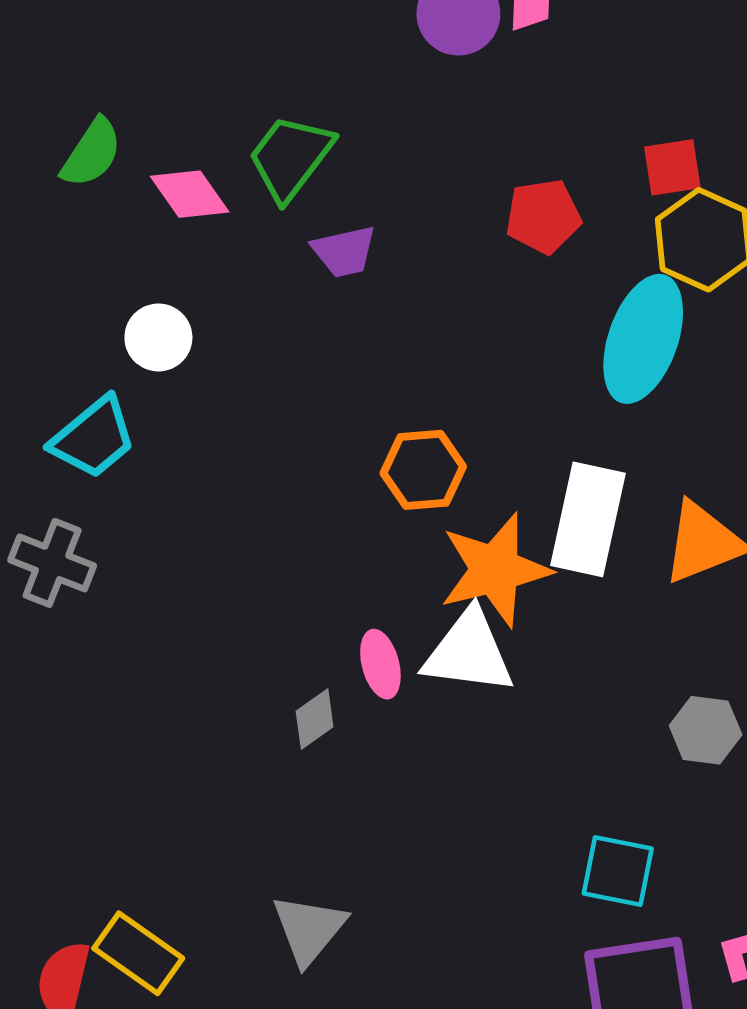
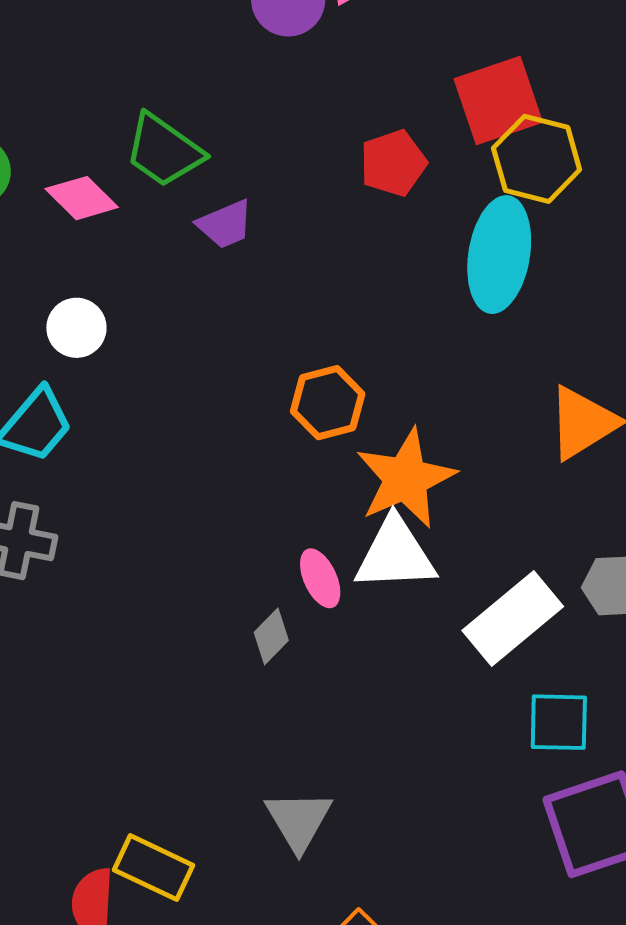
green trapezoid: (290, 157) -> (164, 151), turned -82
red square: (672, 167) -> (498, 100), size x1.6
white rectangle: (588, 519) -> (513, 618), moved, turned 48

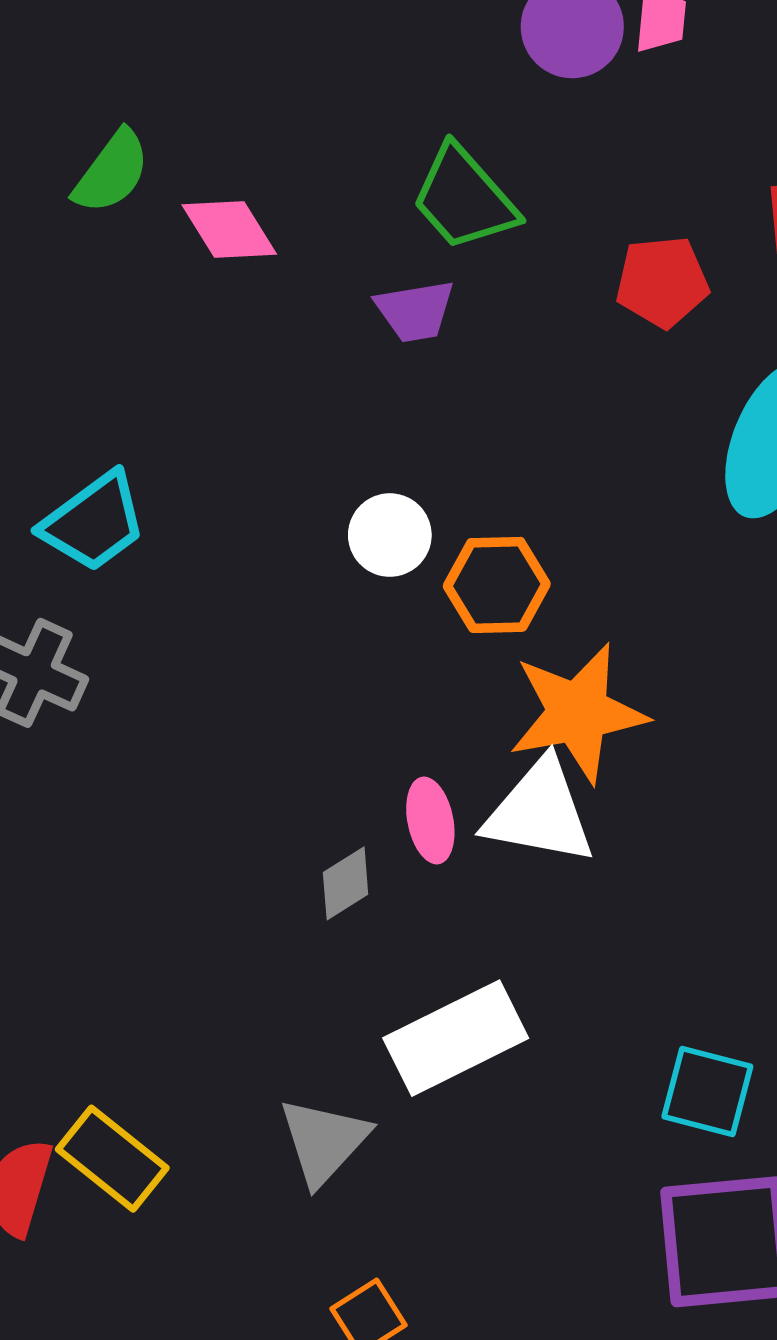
green trapezoid: (164, 151) -> (464, 198), moved
white circle: (76, 328) -> (390, 535), moved
white rectangle: (513, 618) -> (456, 1038), moved

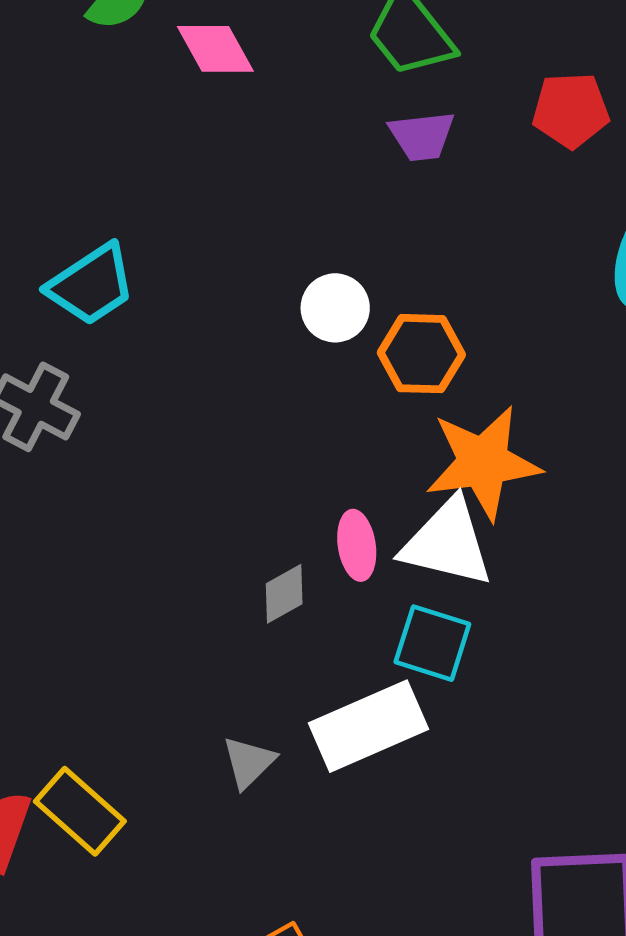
purple trapezoid: (415, 311) -> (422, 136), moved
cyan square: (707, 1092) -> (432, 643), moved
gray triangle: (324, 1141) -> (249, 762), moved, size x0.7

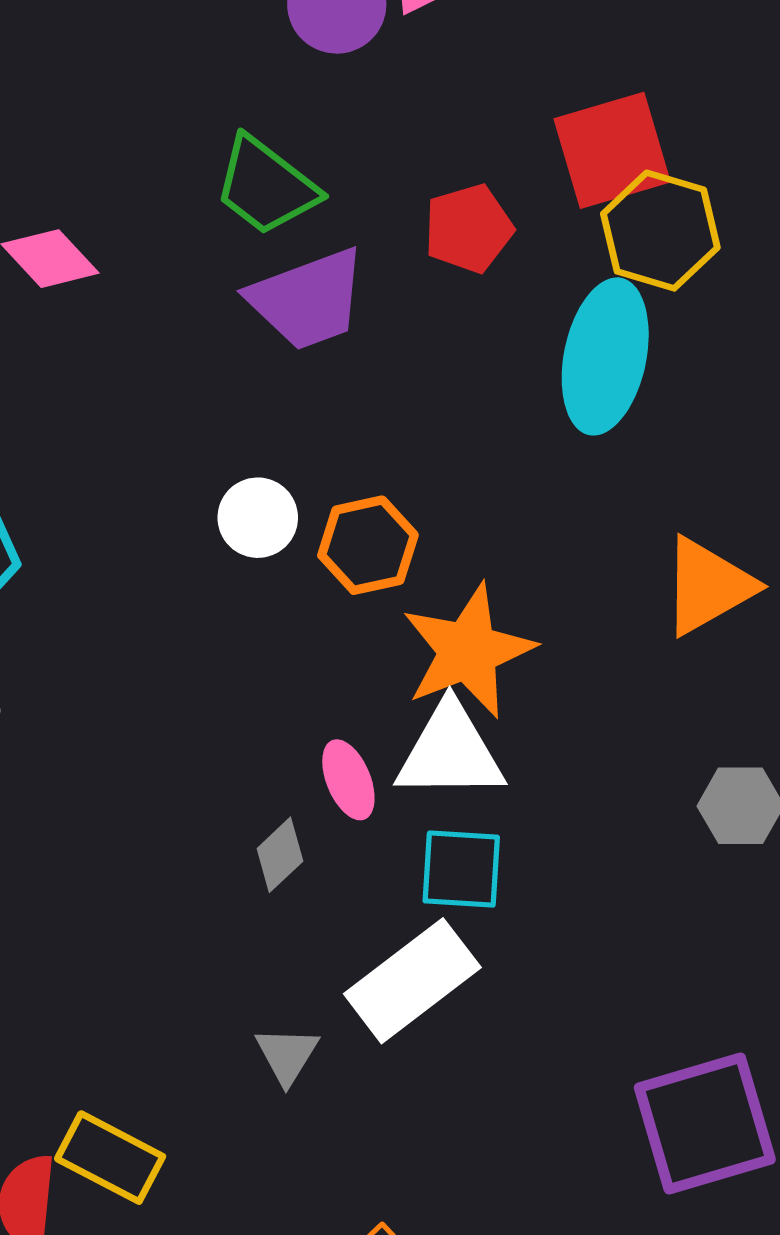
purple trapezoid: (422, 136) -> (308, 299), size x1.6

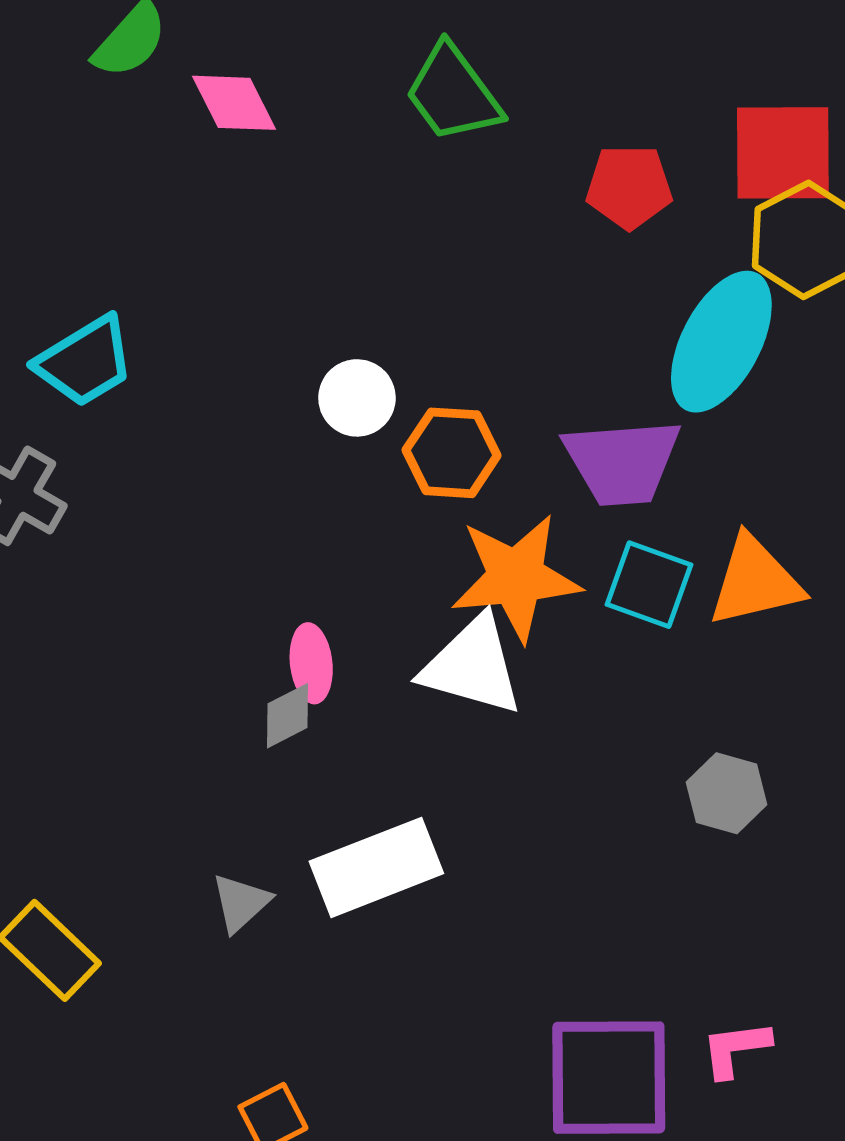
purple trapezoid: (308, 299) -> (622, 462), moved
pink ellipse: (348, 780) -> (311, 663), moved
cyan square: (461, 869) -> (649, 585), moved

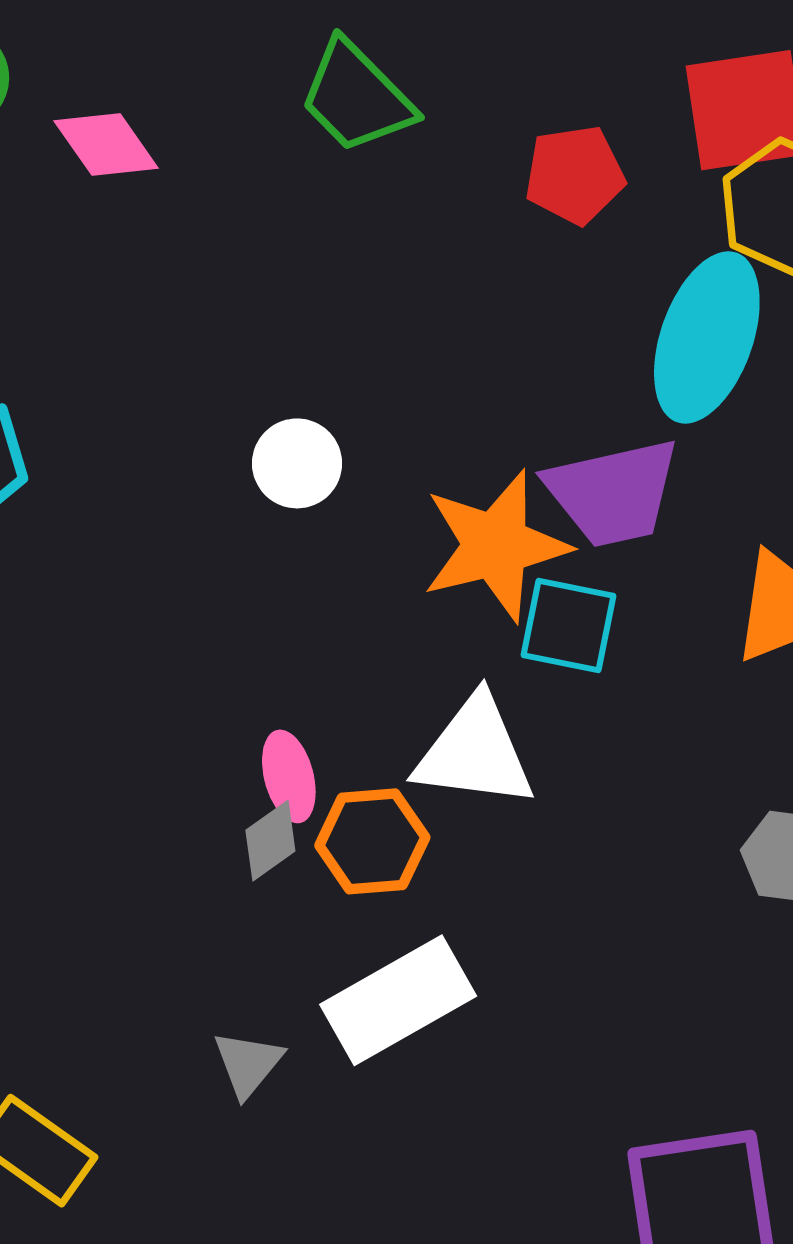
orange hexagon: (452, 453) -> (372, 841), moved
orange star: (516, 577) -> (496, 546), moved
cyan square: (649, 585) -> (569, 626), moved

